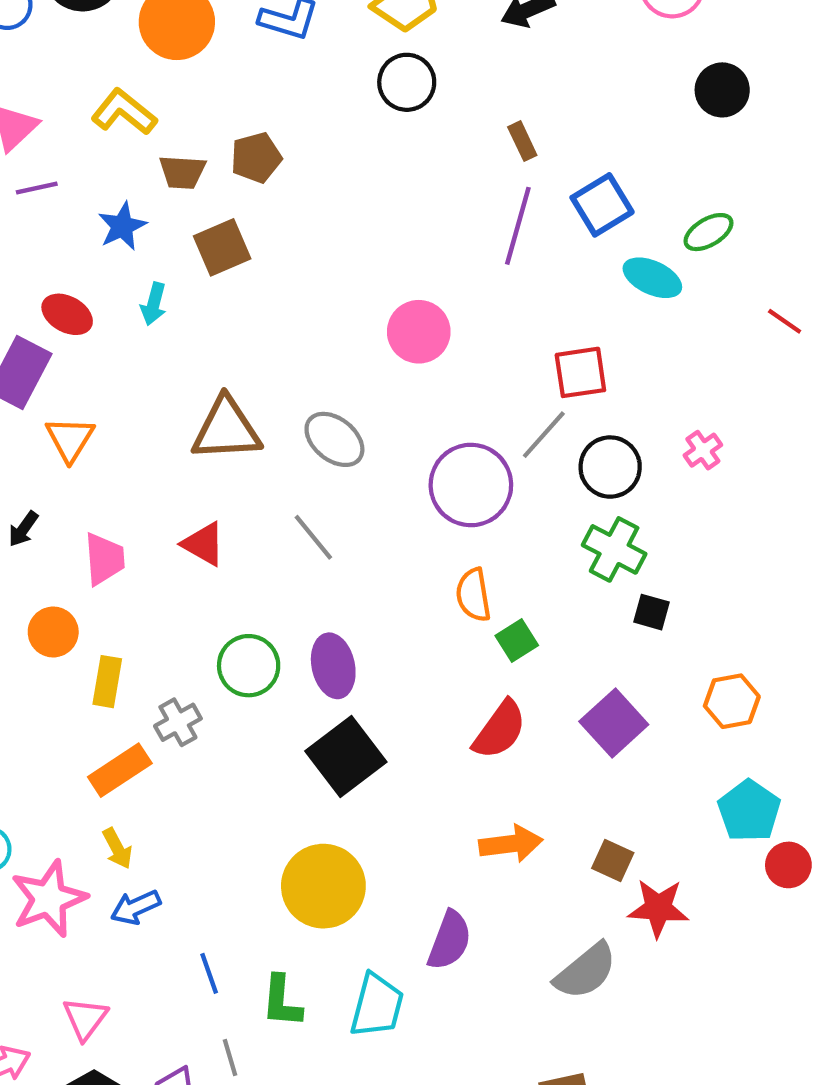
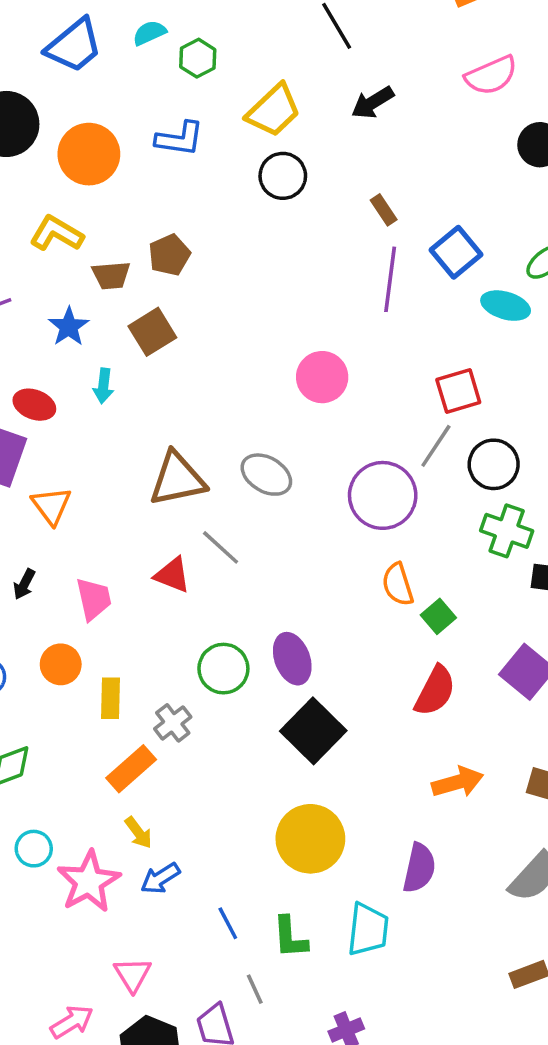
gray line: (313, 537) -> (221, 547), moved

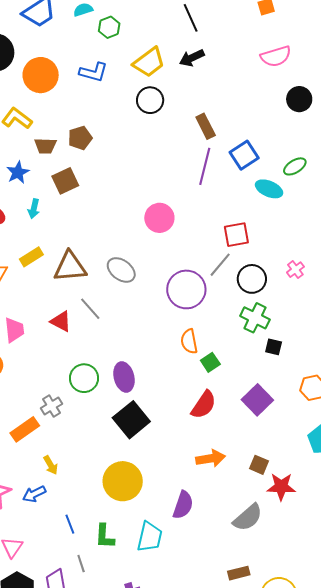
black arrow: (373, 103) -> (192, 58), moved
brown rectangle: (384, 210) -> (206, 126), size x1.4
yellow rectangle: (110, 698) -> (31, 257), moved, turned 50
yellow arrow: (138, 833) -> (51, 465), moved

